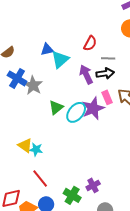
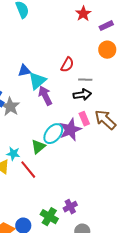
purple arrow: (86, 74) -> (45, 96), moved
green triangle: (56, 107) -> (38, 147), moved
cyan star: (36, 149) -> (13, 154), moved
red line: (40, 178) -> (28, 170), moved

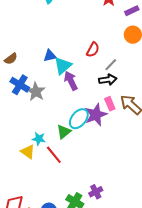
gray line: (85, 80) -> (111, 65), turned -48

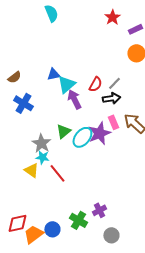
red semicircle: (93, 50) -> (95, 84), moved
gray star: (36, 92) -> (41, 143), moved
green triangle: (64, 132) -> (63, 131), moved

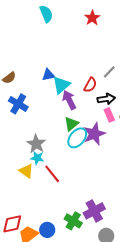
red star: (112, 17) -> (92, 18), moved
gray line: (114, 83) -> (109, 72), moved
pink rectangle: (113, 122) -> (109, 115), moved
green triangle: (63, 131) -> (71, 124), moved
purple cross: (99, 210) -> (94, 211), size x1.5

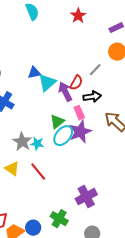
purple arrow: (69, 100) -> (65, 92), moved
pink rectangle: (109, 115) -> (79, 113), moved
cyan star: (37, 158) -> (37, 144), moved
purple cross: (94, 211) -> (86, 197), moved

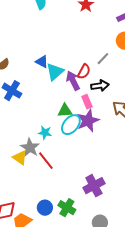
blue triangle: (34, 73) -> (42, 62), turned 40
green triangle: (57, 122) -> (65, 111), turned 35
gray star: (22, 142) -> (30, 148), moved
blue circle: (33, 228) -> (45, 208), moved

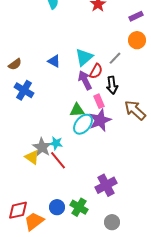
cyan triangle: (55, 72) -> (84, 57), moved
black arrow: (100, 86) -> (112, 85), turned 90
cyan star: (45, 133) -> (56, 143), moved

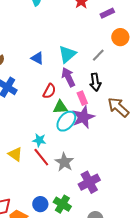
purple rectangle: (136, 16) -> (107, 13), moved
red semicircle: (96, 71) -> (49, 91), moved
gray star: (42, 147) -> (64, 162), moved

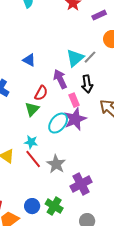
cyan triangle: (67, 54) -> (75, 58), moved
green triangle: (60, 107) -> (32, 109), moved, turned -42

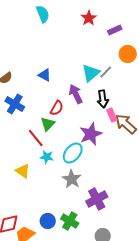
pink rectangle: (74, 100) -> (112, 115), moved
cyan ellipse: (58, 123) -> (73, 153), moved
red line: (33, 159) -> (36, 138), moved

